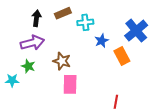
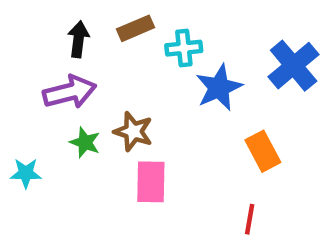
blue star: (102, 41) -> (219, 88), size x1.5
orange rectangle: (122, 56) -> (263, 151), moved
green star: (28, 66) -> (85, 142), moved

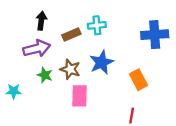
brown rectangle: (136, 28) -> (71, 35), moved
blue cross: (294, 66) -> (155, 35), turned 36
blue star: (219, 88) -> (101, 62), moved

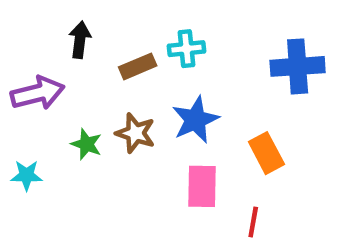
purple arrow: (37, 48) -> (38, 93), moved
pink rectangle: (79, 96) -> (202, 186), moved

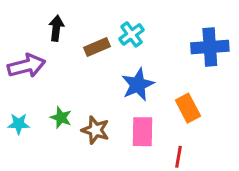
cyan cross: (186, 49) -> (131, 34), turned -30
brown star: (135, 133) -> (95, 130), moved
green star: (87, 144) -> (61, 118), moved

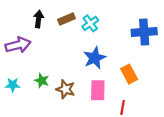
brown rectangle: (97, 47) -> (67, 19), moved

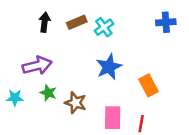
blue cross: (144, 32) -> (166, 22), moved, size x0.7
purple arrow: (18, 45) -> (37, 66), moved
pink rectangle: (98, 90) -> (113, 118), moved

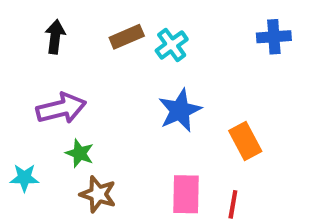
black arrow: (45, 22) -> (55, 37), moved
cyan star: (15, 98) -> (24, 178), moved
brown star: (76, 103) -> (98, 194), moved

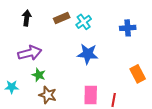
blue cross: (274, 37) -> (128, 28), moved
blue star: (180, 110) -> (88, 54), turned 30
orange rectangle: (245, 141) -> (138, 74), moved

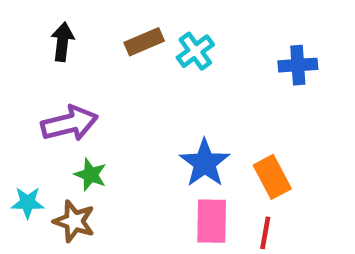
blue star: (88, 54) -> (205, 163), moved, turned 30
orange rectangle: (138, 74) -> (272, 177), moved
brown star: (48, 95) -> (74, 221), moved

